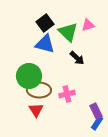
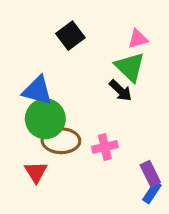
green triangle: (68, 32) -> (130, 67), moved
blue triangle: (45, 44) -> (37, 91), moved
red triangle: (36, 110) -> (36, 172), moved

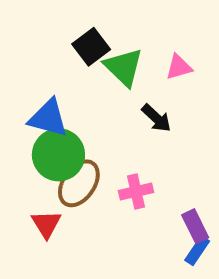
pink triangle: (138, 39) -> (179, 67), moved
green triangle: (130, 67) -> (124, 67), moved
brown ellipse: (61, 141) -> (79, 183), turned -57

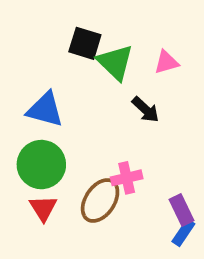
black square: (91, 47) -> (85, 43), turned -36
green circle: (58, 155) -> (41, 165), moved
brown ellipse: (79, 183) -> (100, 201), moved

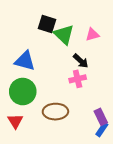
pink cross: (127, 178) -> (78, 79), moved
brown ellipse: (100, 201) -> (55, 112), turned 55
red triangle: (43, 208) -> (15, 121), moved

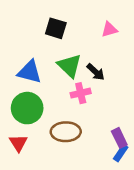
green triangle: (64, 35) -> (69, 66), moved
pink triangle: (92, 35) -> (109, 30), moved
pink cross: (78, 79) -> (81, 93), moved

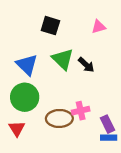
blue triangle: (30, 72) -> (27, 65), turned 30
pink cross: (81, 93) -> (81, 111), moved
blue rectangle: (121, 153) -> (109, 138), turned 56

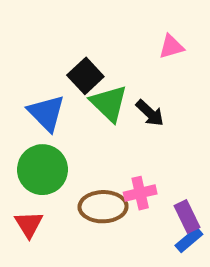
black square: (50, 26) -> (85, 76), moved, turned 30
blue rectangle: (109, 138) -> (189, 240), turned -40

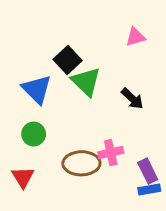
black arrow: (150, 113) -> (132, 99), moved
green circle: (42, 170) -> (34, 134), size x0.6
blue rectangle: (189, 240) -> (149, 190), turned 30

